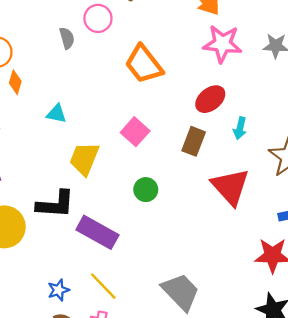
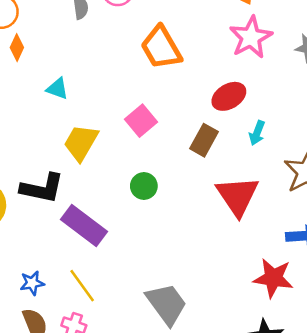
pink star: (222, 44) -> (251, 37), turned 30

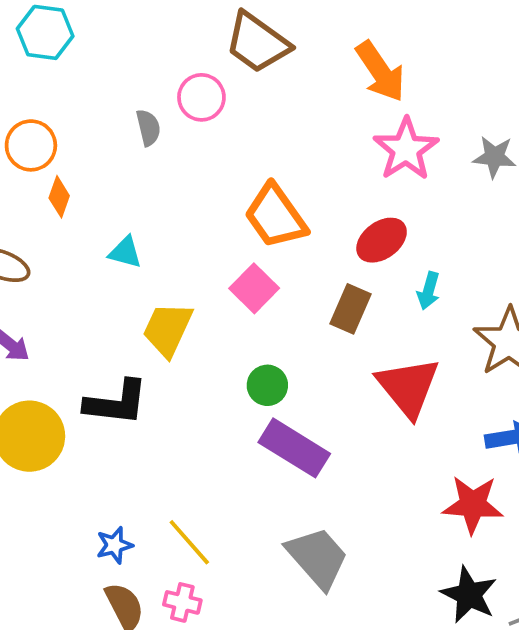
orange trapezoid: (161, 48) -> (276, 216), moved
purple rectangle: (84, 226) -> (294, 448), moved

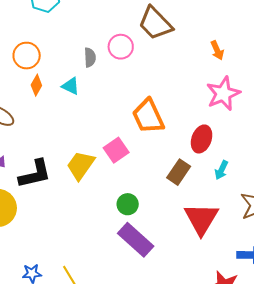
orange arrow: (380, 71) -> (217, 50), size x0.6
red ellipse: (382, 240) -> (202, 139), turned -44
cyan triangle: (125, 252) -> (71, 86), moved
pink square: (254, 288) -> (116, 150), moved
black L-shape: (116, 403) -> (35, 174), moved, turned -30

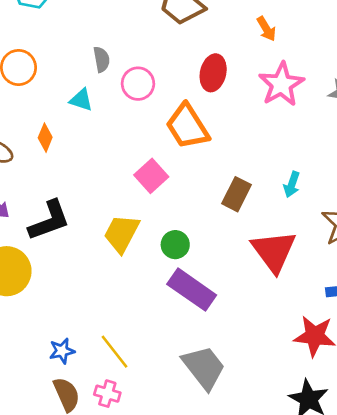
pink circle: (121, 47) -> (138, 84), moved
orange diamond: (36, 85) -> (45, 138), moved
red ellipse: (202, 139) -> (213, 73), moved
yellow trapezoid: (81, 165) -> (121, 233), moved

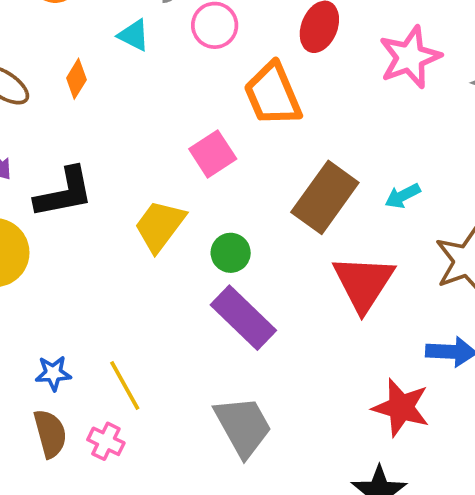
cyan arrow: (292, 184) -> (403, 196), turned 35
brown rectangle: (236, 194) -> (325, 197), size x1.5

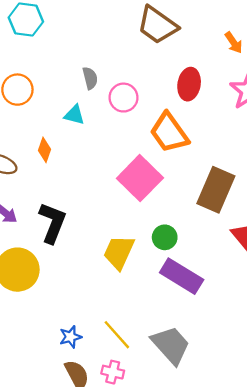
pink square: (213, 154) -> (140, 178), size x1.5
black L-shape: (64, 193) -> (53, 223), turned -45
yellow trapezoid: (160, 226) -> (119, 252), moved
gray trapezoid: (243, 426) -> (171, 345), moved

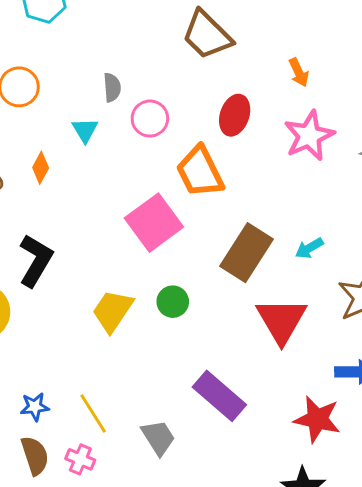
cyan triangle: (74, 115) -> (85, 130), turned 35
purple rectangle: (182, 276) -> (219, 396), moved
gray trapezoid: (171, 345) -> (158, 438), size x0.7

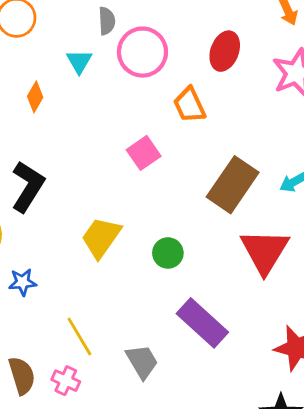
pink circle: (150, 119) -> (142, 52), size x1.4
orange trapezoid: (200, 172) -> (189, 105), size x0.7
pink square: (154, 223) -> (144, 153), size x0.6
green circle: (173, 302) -> (168, 253), moved
blue star: (35, 407) -> (23, 282), moved

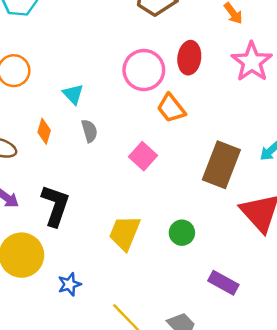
gray semicircle: (107, 21) -> (89, 131), moved
pink circle: (142, 52) -> (144, 70), moved
purple rectangle: (202, 323) -> (223, 283), size x0.7

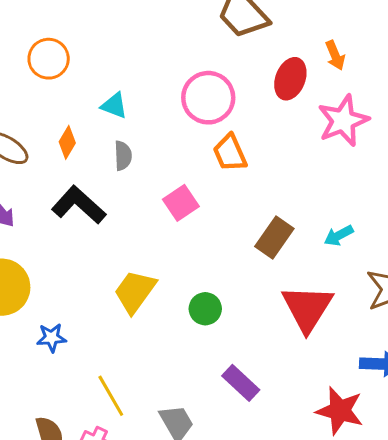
red ellipse: (189, 58) -> (290, 79), moved
cyan triangle: (73, 94) -> (114, 106), turned -40
brown rectangle: (221, 165) -> (274, 238), size x0.7
black L-shape: (55, 206) -> (79, 205), moved, turned -81

